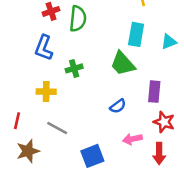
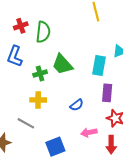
cyan rectangle: (136, 34) -> (99, 65), moved
green trapezoid: (123, 64) -> (62, 64), moved
yellow cross: (46, 92) -> (38, 100), moved

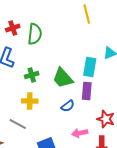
green trapezoid: (62, 64) -> (63, 78), moved
purple rectangle: (107, 93) -> (87, 91), moved

